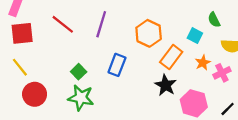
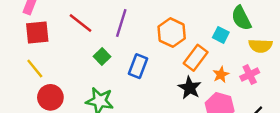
green semicircle: (214, 20) -> (241, 18), size x1.5
orange star: (203, 63) -> (221, 75), moved
green square: (79, 72) -> (102, 57), moved

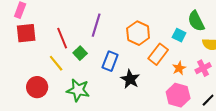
red line: (80, 23) -> (62, 38), moved, turned 30
yellow line: (35, 69) -> (56, 63), moved
black star: (190, 88) -> (130, 79), moved

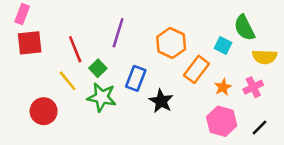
green star: (78, 90) -> (102, 97), moved

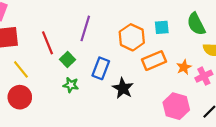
cyan square: (223, 45) -> (162, 27), moved, turned -32
orange rectangle: (196, 69) -> (154, 61), turned 30
yellow line: (68, 81) -> (21, 69), moved
orange star: (223, 87) -> (184, 67), moved
green star: (102, 97) -> (71, 85), size x0.6

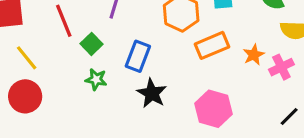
black star: (123, 88) -> (152, 93), moved
pink hexagon: (176, 106) -> (214, 109), moved

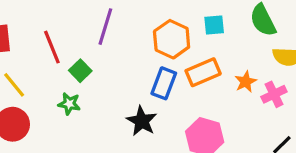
blue rectangle: (138, 56) -> (164, 83), moved
green star: (96, 79) -> (69, 104), moved

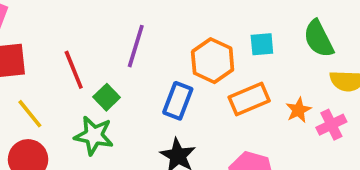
blue rectangle: (164, 83) -> (178, 101), moved
green star: (69, 104) -> (94, 136), size x1.5

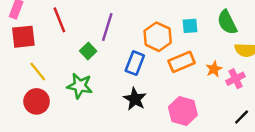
red line: (74, 70) -> (59, 20), moved
green square: (107, 97) -> (88, 51), moved

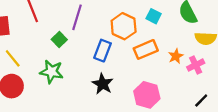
cyan square: (190, 26) -> (154, 16), turned 32

